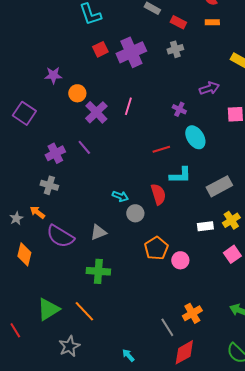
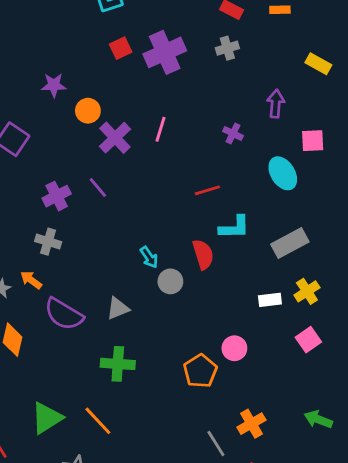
purple arrow: (209, 88) -> (276, 104), turned -66
cyan ellipse: (195, 137) -> (283, 173), moved
cyan arrow: (120, 196) -> (149, 257), turned 35
orange pentagon: (156, 248) -> (200, 371), moved

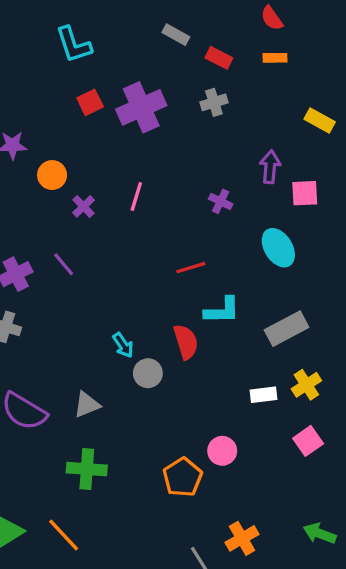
purple cross: (115, 138) -> (83, 206), size x0.6
pink square: (313, 141) -> (305, 193), moved

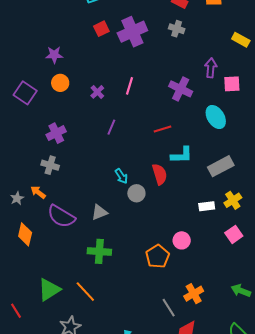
gray cross: (214, 102) -> (177, 29), turned 35
orange circle: (52, 175) -> (60, 83), moved
purple cross: (221, 201) -> (181, 89), size x1.6
purple line: (64, 264) -> (111, 127), moved, turned 63

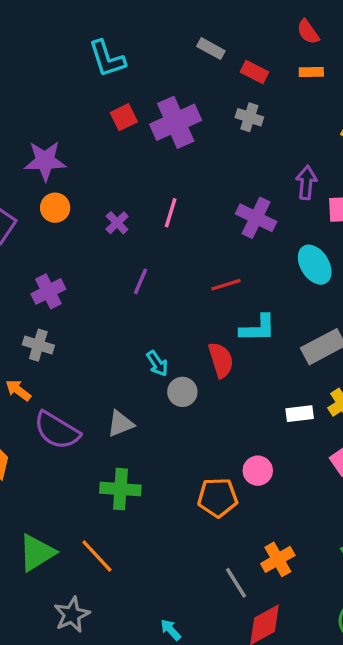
purple star: (54, 55) -> (45, 161), size x1.4
orange pentagon: (158, 256) -> (218, 497), turned 30

